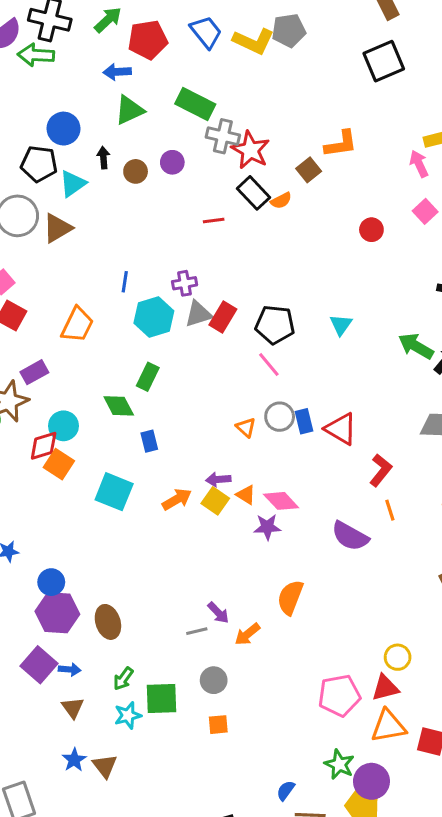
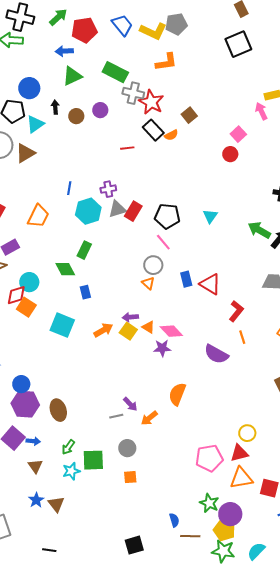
orange L-shape: (341, 144) -> (166, 62), moved
pink square: (425, 211) -> (238, 134), moved
gray circle: (280, 417) -> (153, 265), moved
blue semicircle: (286, 791) -> (174, 520), turned 128

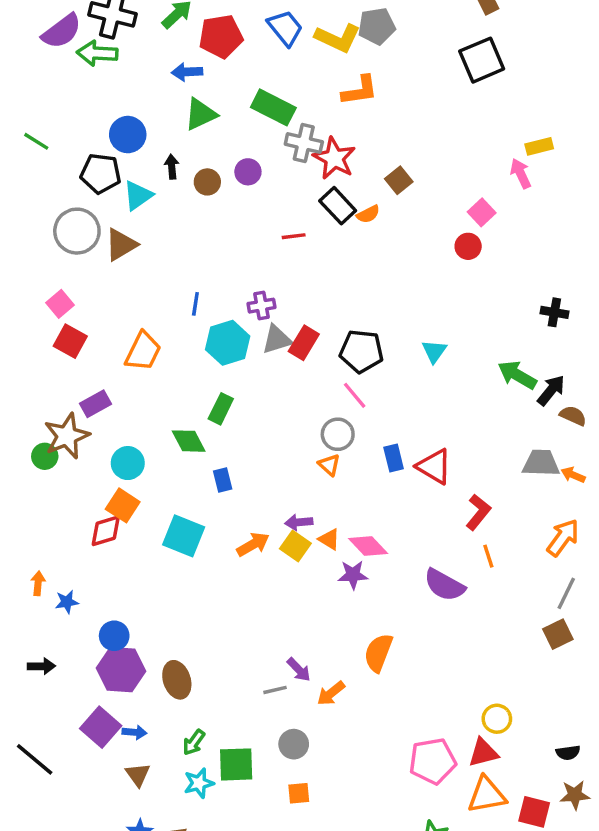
red diamond: (16, 295) -> (106, 531), moved

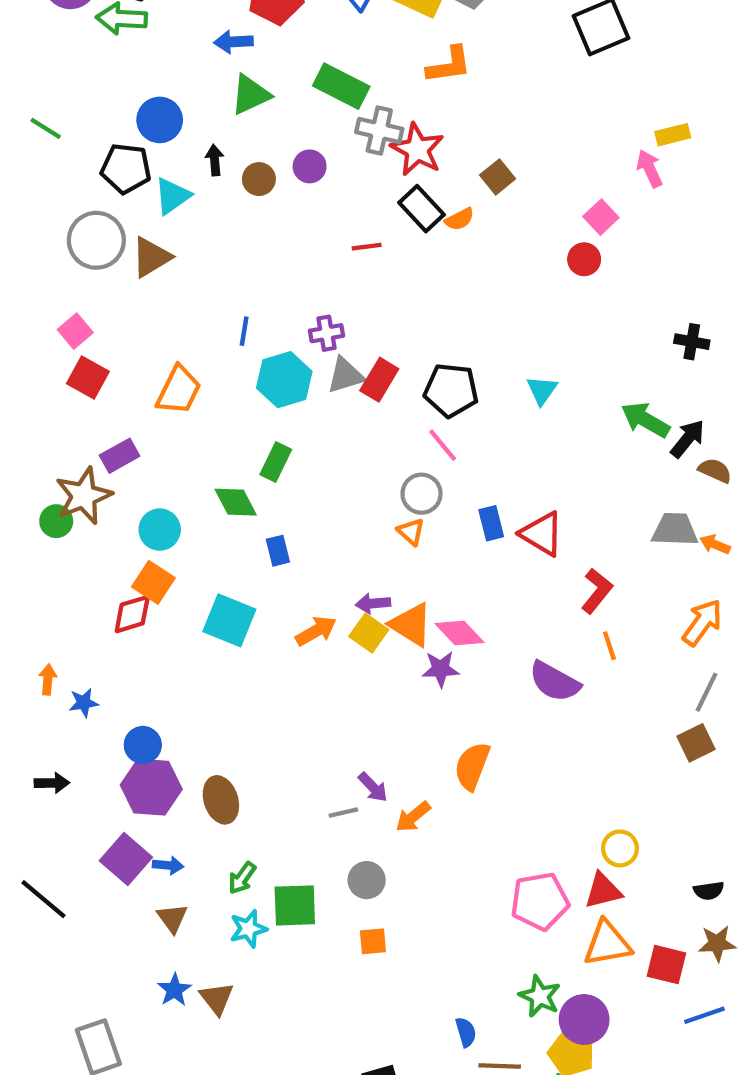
orange triangle: (329, 539) -> (411, 625), size x1.6

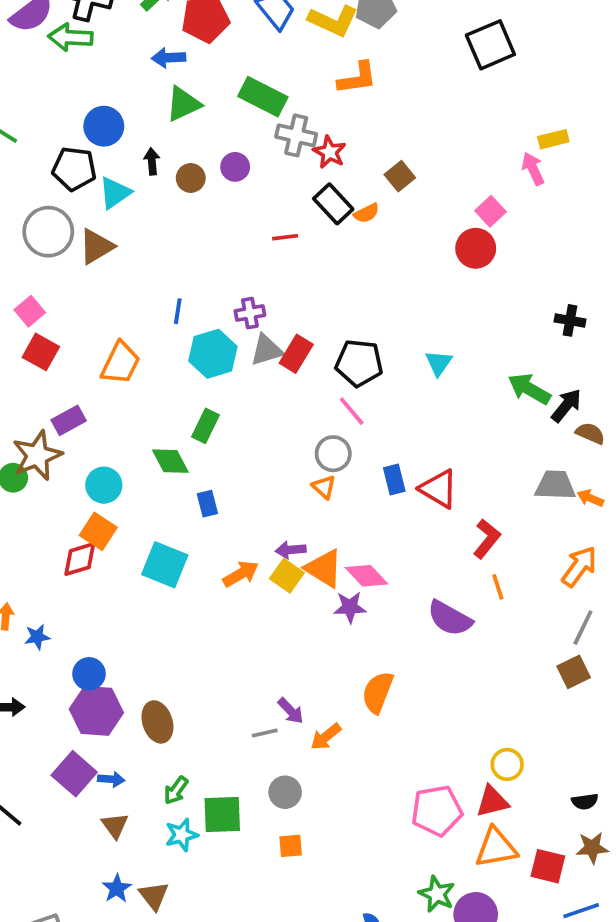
red star: (417, 149) -> (329, 152), size x0.7
red circle: (584, 259) -> (476, 248), size x1.4

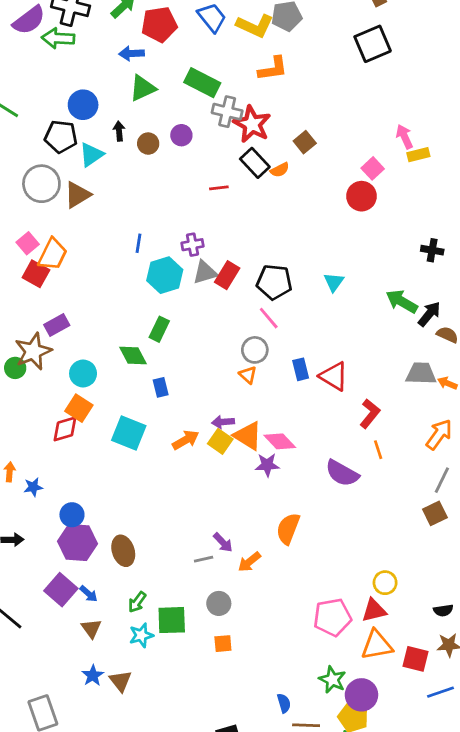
yellow rectangle: (553, 139) -> (418, 155), moved
red star: (329, 152) -> (252, 124), size x1.5
orange trapezoid: (120, 363) -> (53, 254), moved
blue arrow: (111, 779) -> (89, 594), turned 36

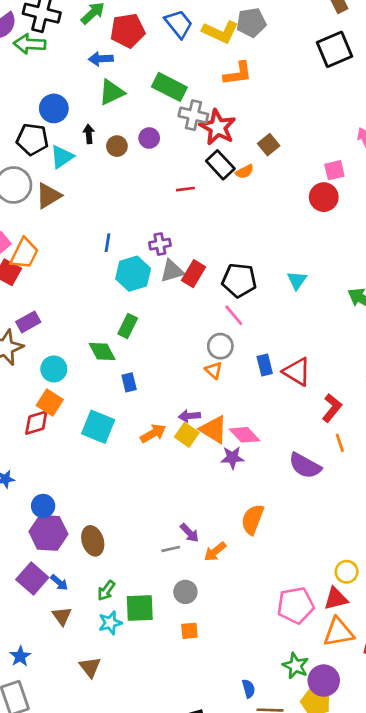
pink square: (373, 168) -> (334, 170), turned 30
blue star: (93, 675) -> (20, 656), moved

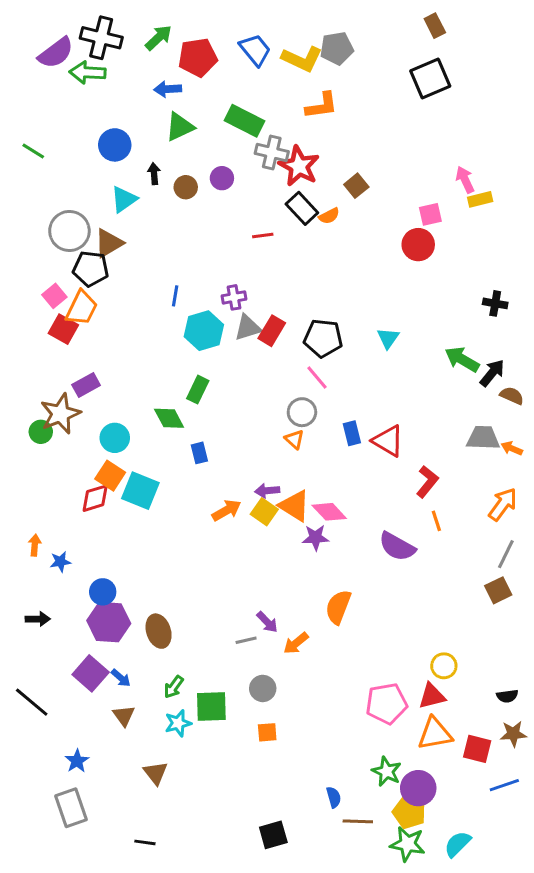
black pentagon: (32, 139) -> (91, 269), moved
cyan square: (98, 427) -> (140, 491), moved

